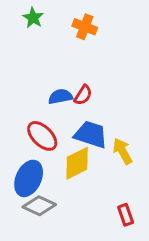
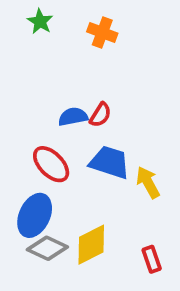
yellow diamond: (77, 163) -> (91, 245), moved

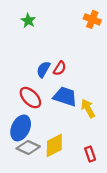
green star: (40, 22) -> (28, 21), moved
orange cross: (102, 33) -> (92, 19), moved
blue semicircle: (73, 117) -> (43, 69), turned -49

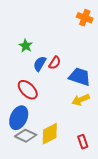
green star: (28, 21) -> (26, 46), moved
blue trapezoid: (65, 96) -> (80, 77), moved
yellow arrow: (88, 108) -> (81, 100), turned -84

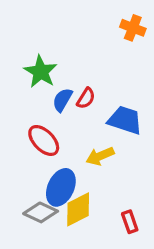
green star: (26, 46) -> (41, 72), size x1.5
yellow arrow: (81, 100) -> (100, 156), moved
blue ellipse: (19, 118) -> (61, 187), moved

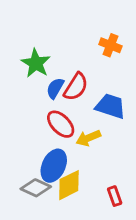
orange cross: (133, 28) -> (110, 45), moved
red semicircle: (86, 98) -> (76, 87), size x1.5
red ellipse: (44, 140) -> (61, 124), moved

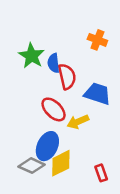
red semicircle: (76, 87) -> (67, 77), turned -45
blue semicircle: (55, 88) -> (54, 63), moved, turned -36

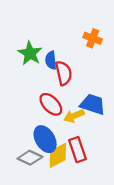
blue trapezoid: (97, 94) -> (93, 104), moved
blue ellipse: (47, 146) -> (45, 139), turned -56
red rectangle: (101, 173) -> (78, 150), moved, size x1.5

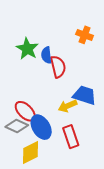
red ellipse: (51, 104) -> (25, 111), moved
yellow diamond: (58, 155) -> (30, 153), moved
gray diamond: (30, 158) -> (17, 126), moved

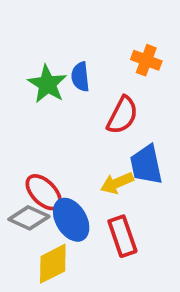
blue semicircle: (46, 55) -> (80, 77), moved
red semicircle: (58, 67) -> (122, 115), moved, turned 40
blue trapezoid: (85, 95) -> (146, 165), turned -120

